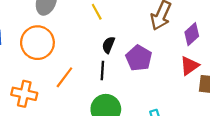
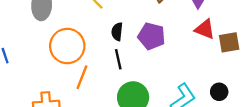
orange circle: (37, 43) -> (67, 46), moved
red triangle: (189, 66) -> (205, 29), turned -48

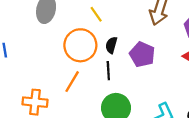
orange circle: (67, 46) -> (80, 45), moved

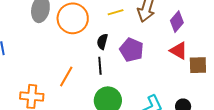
yellow line: (96, 14) -> (116, 12), moved, turned -70
orange circle: (80, 45) -> (73, 18), moved

